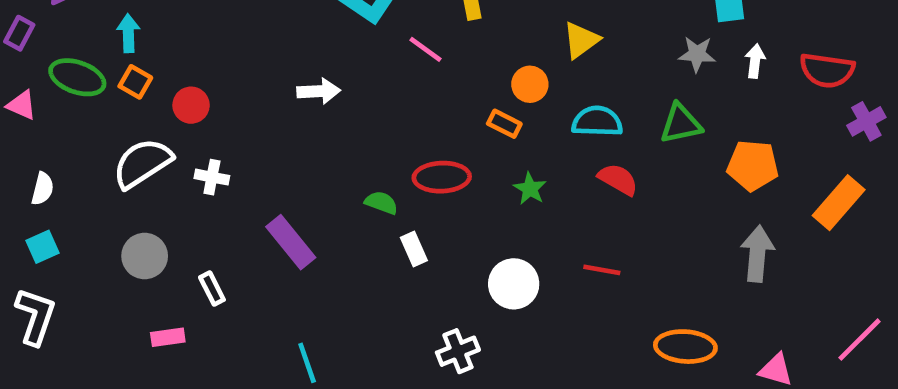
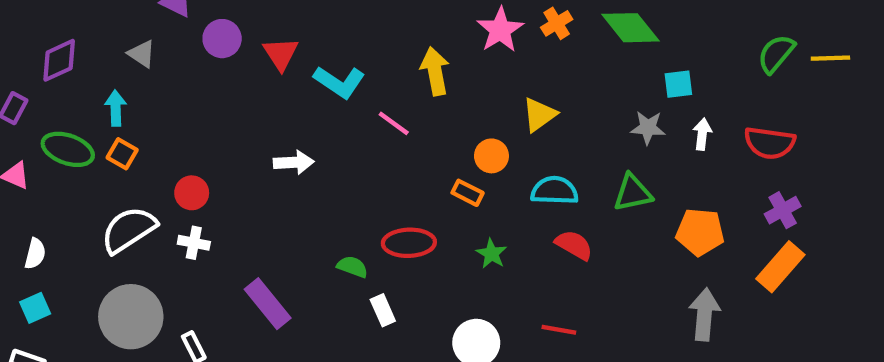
red circle: (191, 105) -> (192, 193), moved
purple cross: (866, 121) -> (783, 210), moved
gray circle: (145, 256) -> (131, 317), size x1.5

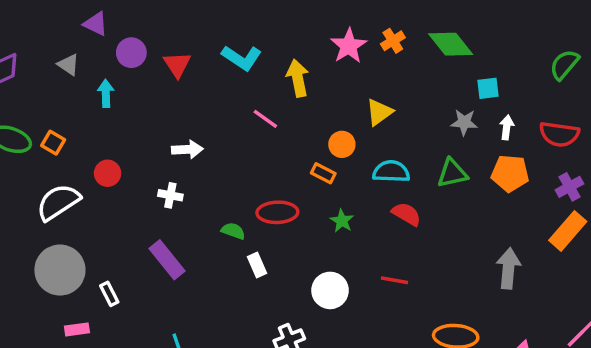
cyan L-shape: (339, 82) -> (242, 58), moved
cyan arrow: (116, 108) -> (106, 93), moved
orange pentagon: (700, 232) -> (510, 173), moved
white cross: (194, 243) -> (170, 195), moved

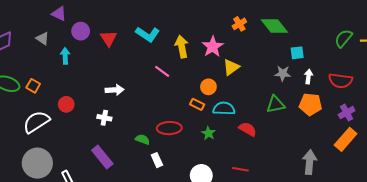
pink star: (349, 46) -> (213, 47), moved
cyan semicircle: (391, 172) -> (224, 108), moved

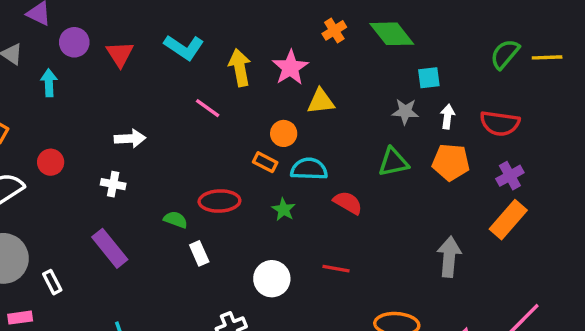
yellow triangle: (231, 67) -> (321, 101), turned 30

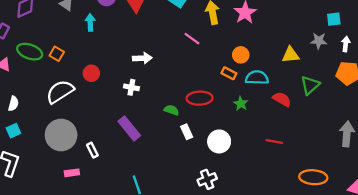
yellow triangle: (321, 101) -> (291, 55), moved
green triangle: (393, 162) -> (310, 85), moved, turned -30
white circle: (272, 279) -> (219, 141), moved

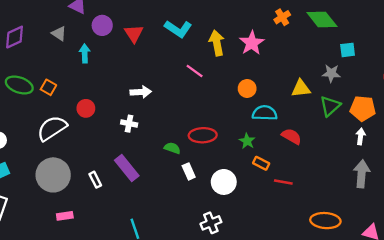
white arrow: (346, 44) -> (360, 136), moved
orange rectangle: (229, 73) -> (261, 163), moved
green triangle: (310, 85) -> (330, 106), moved
white rectangle: (92, 150) -> (95, 180), moved

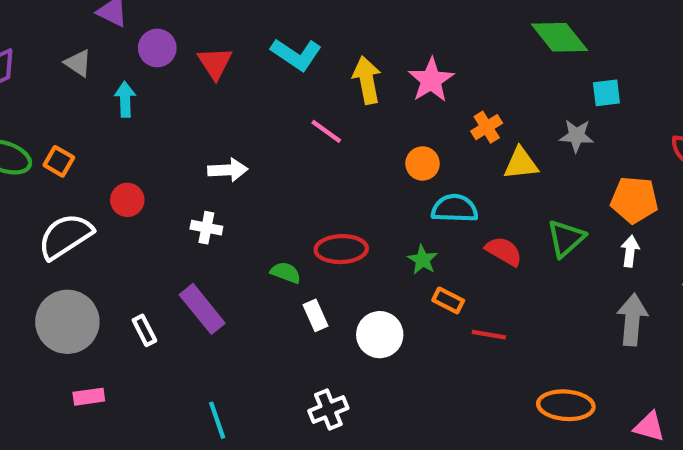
orange cross: (282, 17) -> (487, 127), moved
green triangle: (330, 106) -> (566, 238), moved
white cross: (211, 223) -> (328, 410), moved

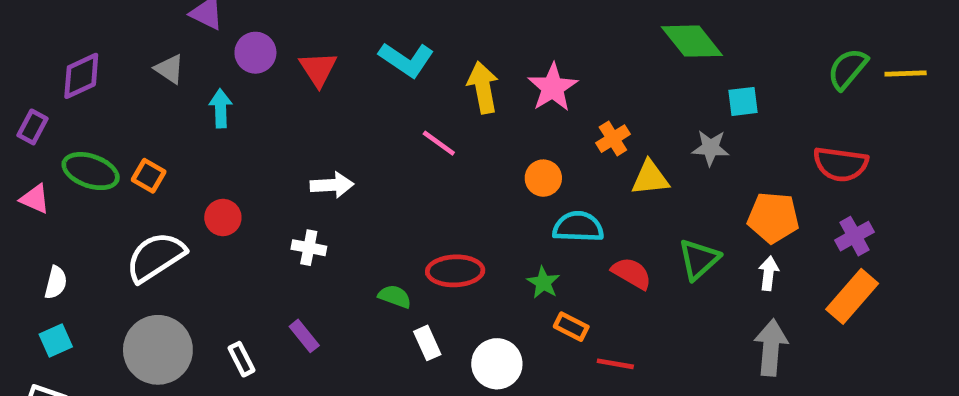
purple rectangle: (202, 309) -> (304, 336), size x0.6

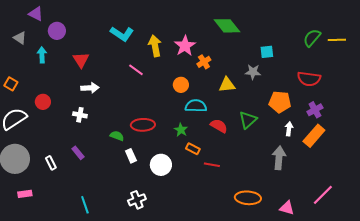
green diamond: (692, 41) -> (227, 26), moved
red triangle: (318, 69) -> (81, 60), moved
orange cross: (613, 139) -> (204, 62), moved
white arrow: (769, 273) -> (289, 129), moved

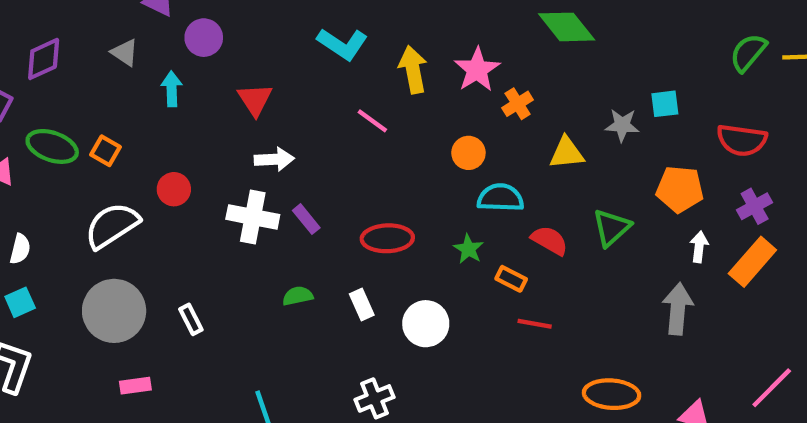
cyan square: (267, 52) -> (665, 104), moved
white cross: (80, 115) -> (253, 217), size x1.6
green semicircle: (117, 136) -> (298, 296), moved, turned -32
orange rectangle: (193, 149) -> (511, 279), moved
purple rectangle: (78, 153) -> (306, 219), moved

